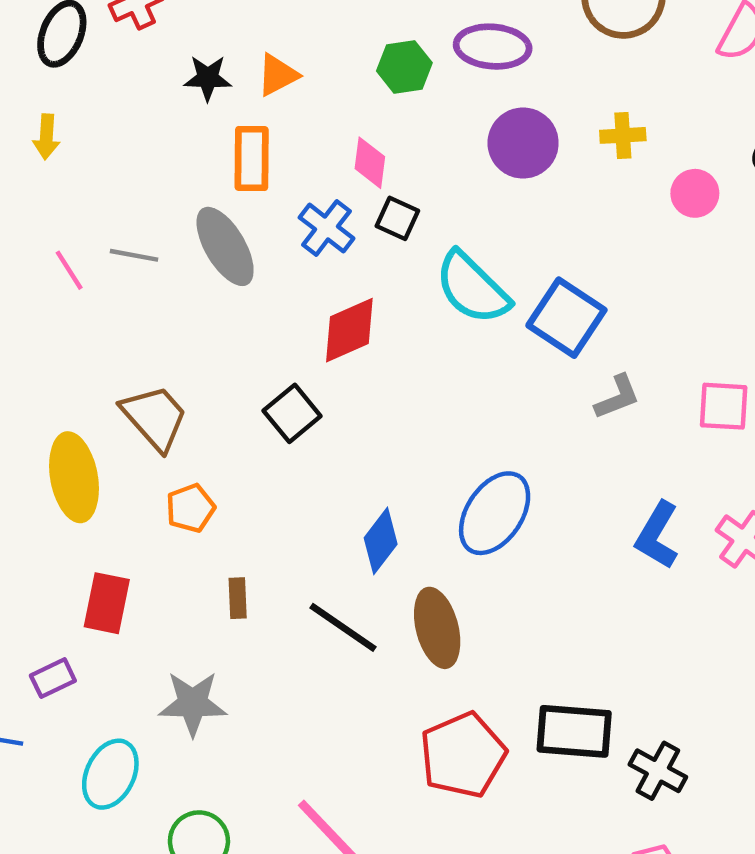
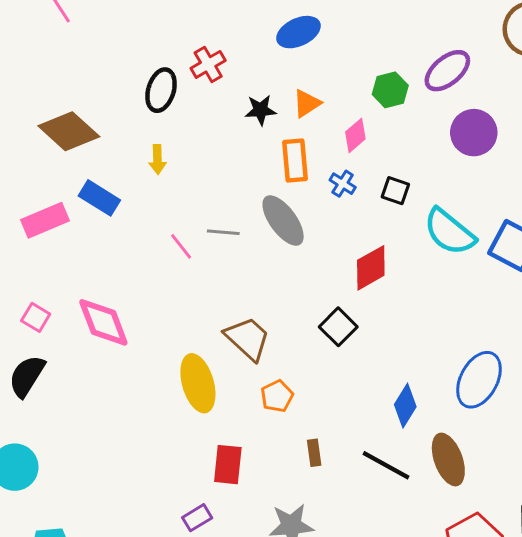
purple ellipse: (493, 47) -> (447, 71), turned -39
pink diamond: (370, 163) -> (355, 135), moved, turned 48
blue cross: (326, 228) -> (343, 184), moved, size x0.7

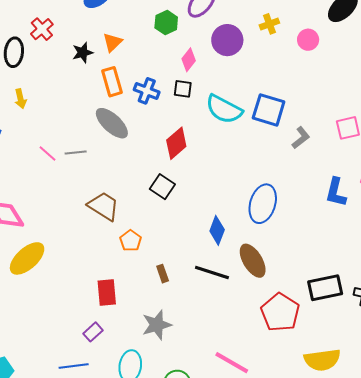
pink diamond: (355, 135) -> (189, 60), moved
blue cross: (343, 184) -> (147, 91), size x1.4
gray line: (223, 232) -> (76, 153), moved
yellow ellipse: (198, 383) -> (27, 258), moved, turned 75

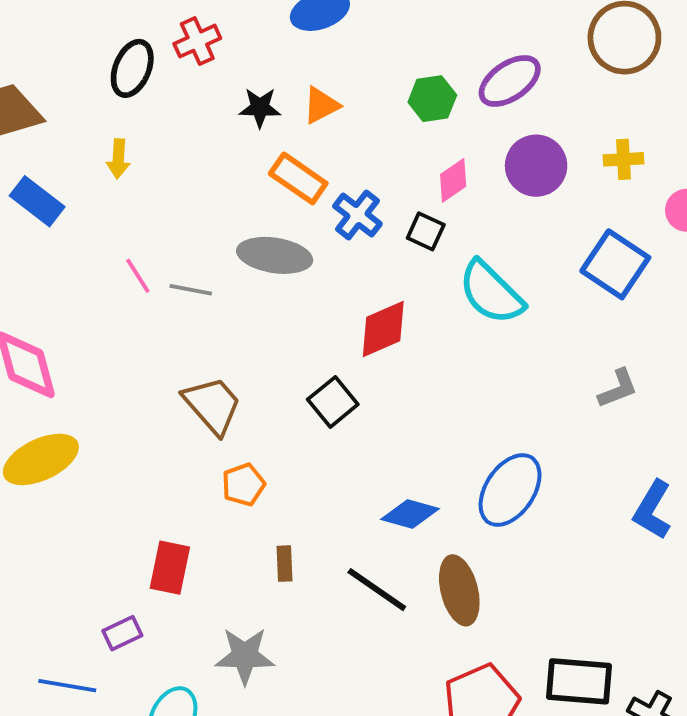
orange rectangle: (112, 82) -> (298, 178), turned -56
blue square: (269, 110) -> (615, 264), moved
gray ellipse: (112, 123) -> (275, 255), turned -51
blue diamond: (217, 230) -> (410, 514), turned 68

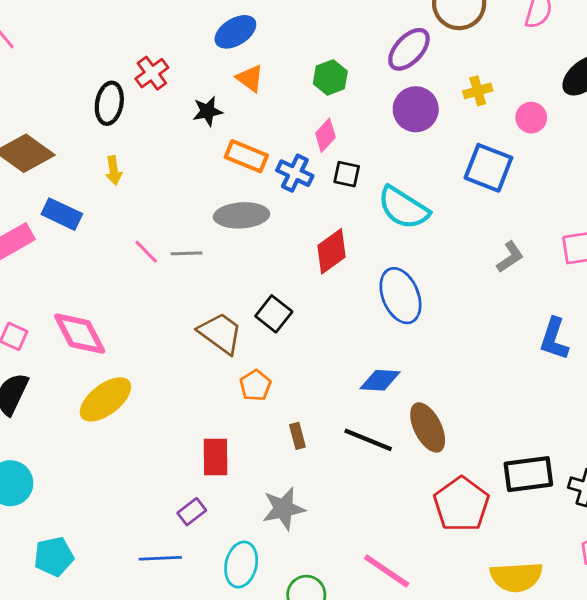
purple ellipse: (510, 81) -> (409, 49), moved
orange triangle: (321, 105) -> (250, 78), moved, turned -44
pink diamond: (453, 180) -> (325, 135), moved
black square: (333, 402) -> (274, 314), moved
blue ellipse: (510, 490) -> (400, 296), moved, turned -44

